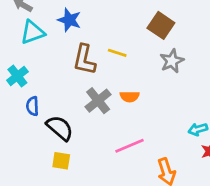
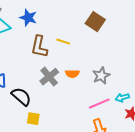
gray star: (172, 61) -> (101, 76), moved
pink line: (130, 146) -> (99, 104), moved
yellow square: (61, 161) -> (33, 119), moved

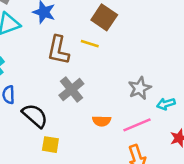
brown square: (95, 22) -> (104, 17), moved
orange semicircle: (72, 74) -> (102, 121), moved
cyan arrow: (122, 98) -> (166, 104), moved

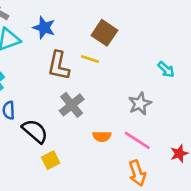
cyan arrow: (166, 104) -> (166, 70), moved, turned -120
pink line: (137, 125) -> (137, 140), turned 56
yellow square: (50, 145) -> (51, 160), turned -36

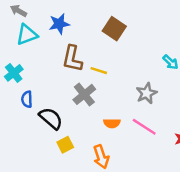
blue star: (44, 28) -> (59, 24), turned -30
yellow line: (90, 59) -> (99, 71), moved
orange arrow: (137, 173) -> (101, 157), moved

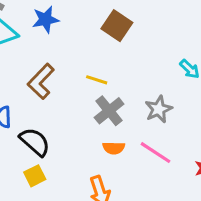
brown L-shape: (72, 59) -> (41, 81), moved, turned 32
gray cross: (84, 94) -> (109, 111), moved
yellow square: (65, 145) -> (35, 176), moved

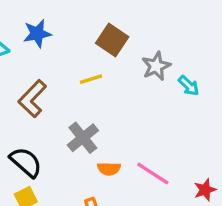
yellow line: (97, 80) -> (91, 79), moved, turned -35
gray star: (159, 109) -> (156, 66), moved
gray cross: (109, 111) -> (83, 138), moved

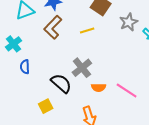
brown L-shape: (32, 99) -> (53, 27), moved
black semicircle: (26, 162) -> (61, 83), moved

